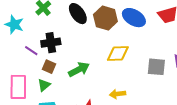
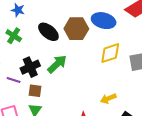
yellow diamond: (118, 53) -> (110, 53), moved
green arrow: (79, 69) -> (57, 64), moved

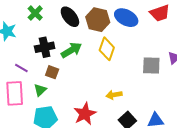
yellow diamond: (110, 53) -> (107, 49), moved, turned -65
purple line: (14, 80) -> (21, 68), moved
brown square: (35, 91) -> (52, 72), moved

